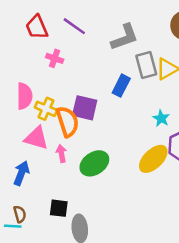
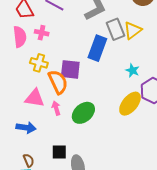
blue rectangle: (121, 86) -> (97, 48), size x1.4
pink semicircle: (24, 96) -> (20, 37), moved
yellow cross: (46, 109) -> (39, 63), moved
blue arrow: (21, 173) -> (26, 128), turned 84

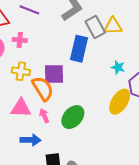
yellow triangle: (133, 30) -> (113, 26), turned 42
blue arrow: (26, 128) -> (31, 140), moved

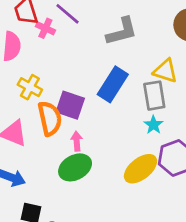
gray rectangle: (95, 27) -> (154, 96), moved
pink cross: (20, 40) -> (45, 28), moved
pink arrow: (44, 116) -> (77, 141), moved

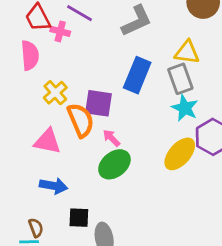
yellow cross: (30, 87) -> (55, 93), turned 30
cyan star: (154, 125) -> (185, 108), size x1.4
pink arrow: (77, 141) -> (111, 138), turned -30

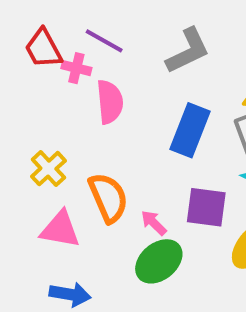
pink semicircle: (30, 55) -> (110, 102), moved
yellow cross: (55, 93) -> (48, 169), moved
purple square: (99, 103) -> (206, 207), moved

